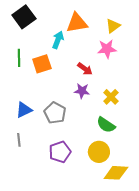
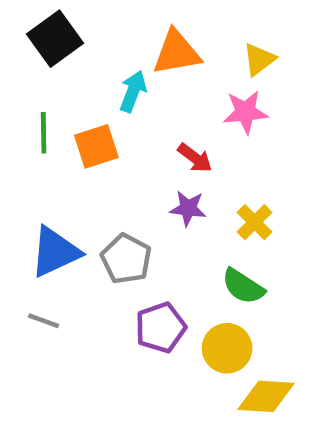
blue triangle: (24, 110) -> (55, 252), size x1.4
gray line: (19, 140) -> (44, 321), turned -64
purple pentagon: (60, 152) -> (161, 328), moved

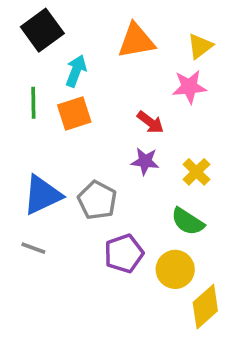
cyan arrow: (133, 91) -> (76, 71), moved
yellow diamond: (266, 396) -> (205, 307), turned -45

